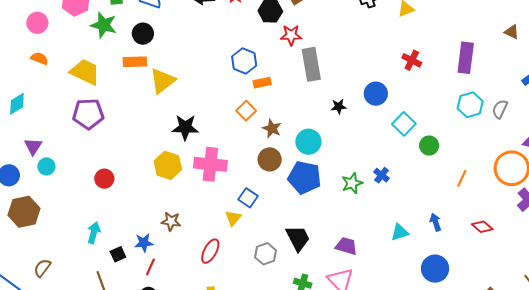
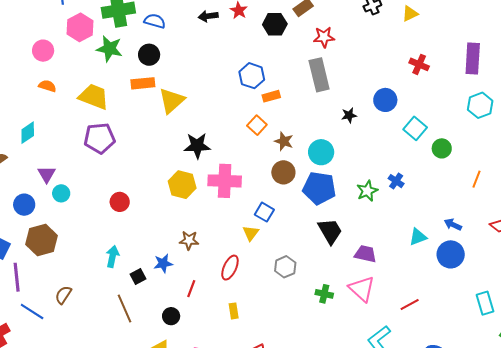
red star: (291, 35) -> (324, 37), moved
blue arrow: (435, 222) -> (453, 225), turned -42
black trapezoid: (298, 238) -> (330, 231), moved
red line: (150, 267) -> (191, 289), moved
blue circle: (435, 269) -> (451, 254), moved

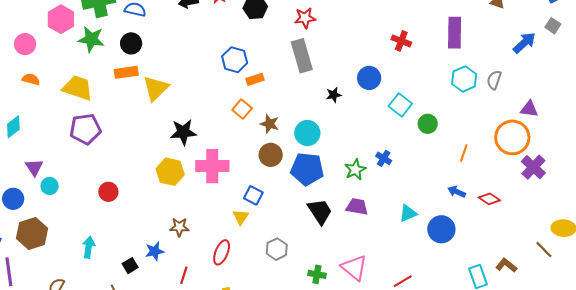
blue arrow: (453, 225) -> (457, 192), moved
purple trapezoid: (365, 254) -> (357, 207), moved
cyan arrow: (112, 257) -> (89, 247), moved

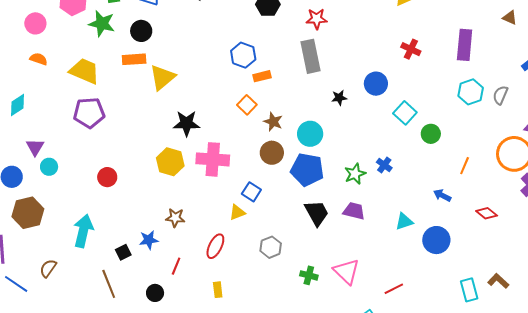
blue arrow: (457, 192) -> (442, 195), moved
yellow triangle: (241, 217) -> (237, 212), turned 30
cyan arrow: (89, 247) -> (83, 231), size x1.5

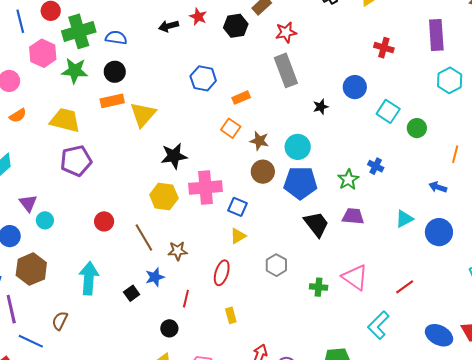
blue hexagon: (243, 55) -> (203, 78), moved
orange semicircle: (39, 59) -> (18, 116), turned 138
blue square: (251, 192) -> (238, 207), moved
brown line: (109, 284) -> (144, 238), moved

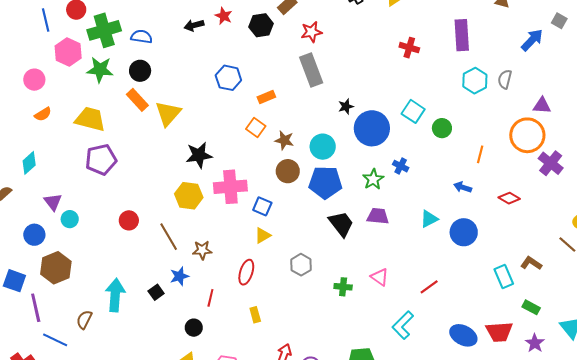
blue circle: (355, 87) -> (372, 128), moved, size x1.5
orange rectangle: (112, 101) -> (137, 100), turned 60
pink triangle: (355, 277) -> (380, 277), size x0.7
cyan arrow: (89, 278) -> (115, 295), moved

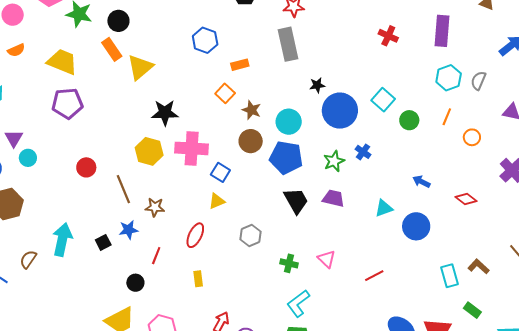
orange circle: (527, 135) -> (472, 137), moved, size x0.5
orange line: (480, 154) -> (447, 117), moved
cyan L-shape: (403, 325) -> (298, 303), moved

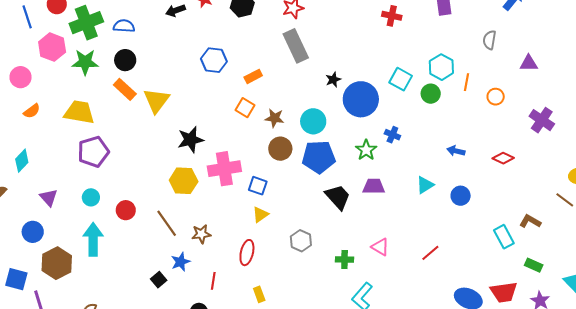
cyan hexagon: (449, 78) -> (441, 67), moved
cyan circle: (28, 158) -> (91, 197), moved
blue circle: (416, 226) -> (461, 196), size x0.7
cyan arrow: (62, 239) -> (93, 239), moved

